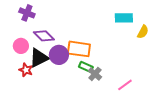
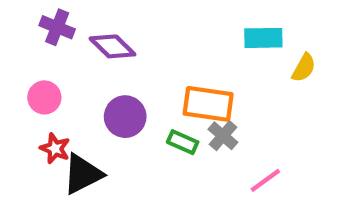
purple diamond: (44, 36) -> (112, 46), moved
orange rectangle: (79, 49) -> (208, 104), moved
black triangle: (39, 58) -> (83, 174), moved
gray cross: (95, 74) -> (223, 136), moved

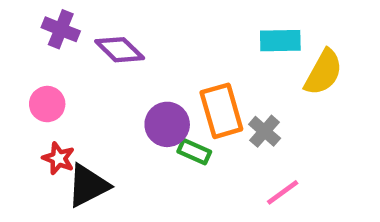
yellow semicircle: (304, 68) -> (323, 72), size x1.5
orange rectangle: (208, 104) -> (221, 111), turned 66
purple circle: (125, 117) -> (167, 124), moved
gray cross: (223, 136) -> (265, 131), moved

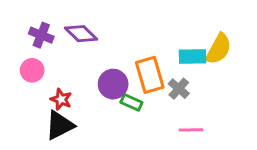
purple cross: (61, 29) -> (41, 35), moved
cyan rectangle: (280, 41) -> (193, 57), moved
red star: (58, 158) -> (61, 99), moved
pink line: (283, 192) -> (191, 130), turned 35

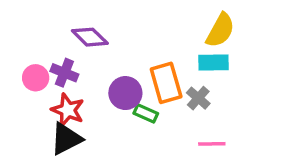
purple cross: (41, 35) -> (64, 73), moved
yellow semicircle: (219, 49) -> (220, 30), moved
red star: (61, 99) -> (68, 110), size x1.4

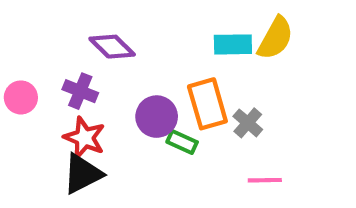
cyan rectangle: (214, 63) -> (233, 44), moved
pink circle: (36, 78) -> (21, 97), moved

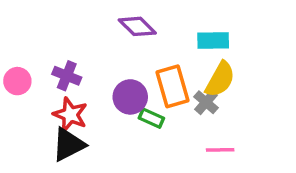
yellow semicircle: (275, 38) -> (220, 79), moved
cyan rectangle: (233, 44) -> (213, 41), moved
purple diamond: (112, 47) -> (137, 26), moved

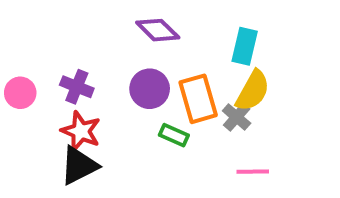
cyan rectangle: (213, 41) -> (245, 46), turned -76
purple circle: (130, 97) -> (150, 89), moved

